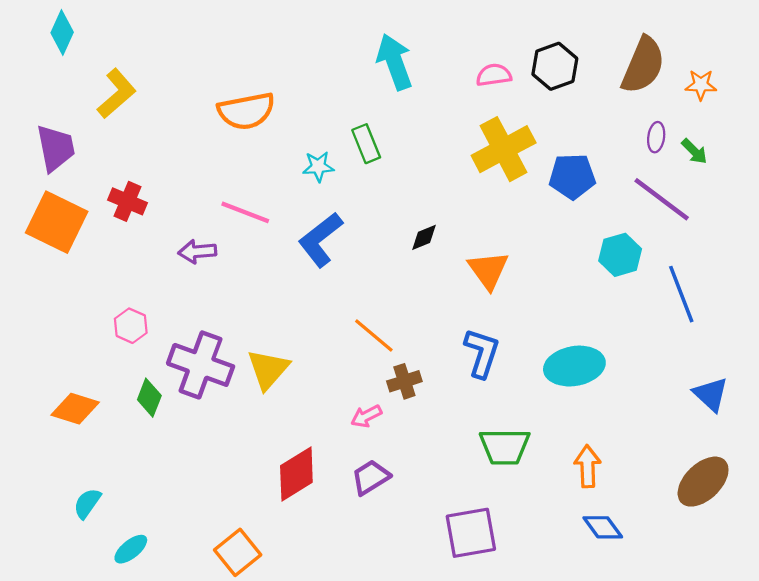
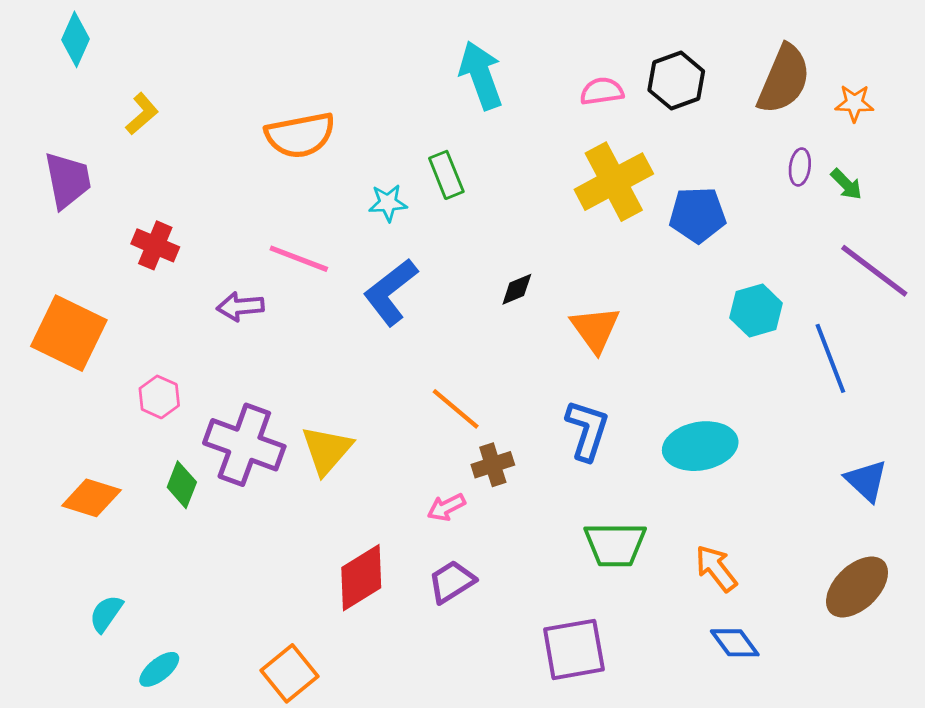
yellow L-shape: (117, 94) -> (142, 114), size x0.7
purple line: (662, 199) -> (874, 271), moved
orange square: (57, 222) -> (69, 333), moved
orange arrow: (588, 466) -> (716, 568), turned -36

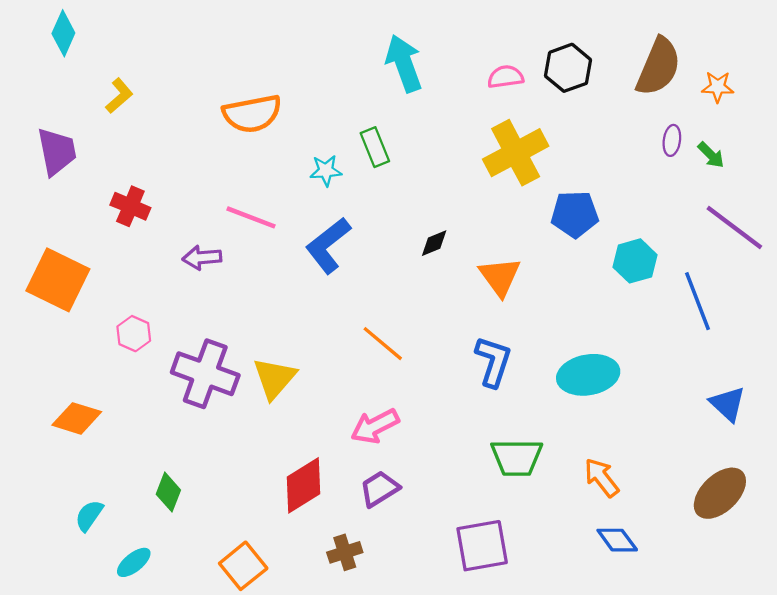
blue pentagon: (698, 215) -> (575, 214), moved
brown cross: (493, 465) -> (345, 552), moved
green diamond: (182, 485) -> (168, 492), moved
pink arrow: (446, 507) -> (375, 426), size x1.5

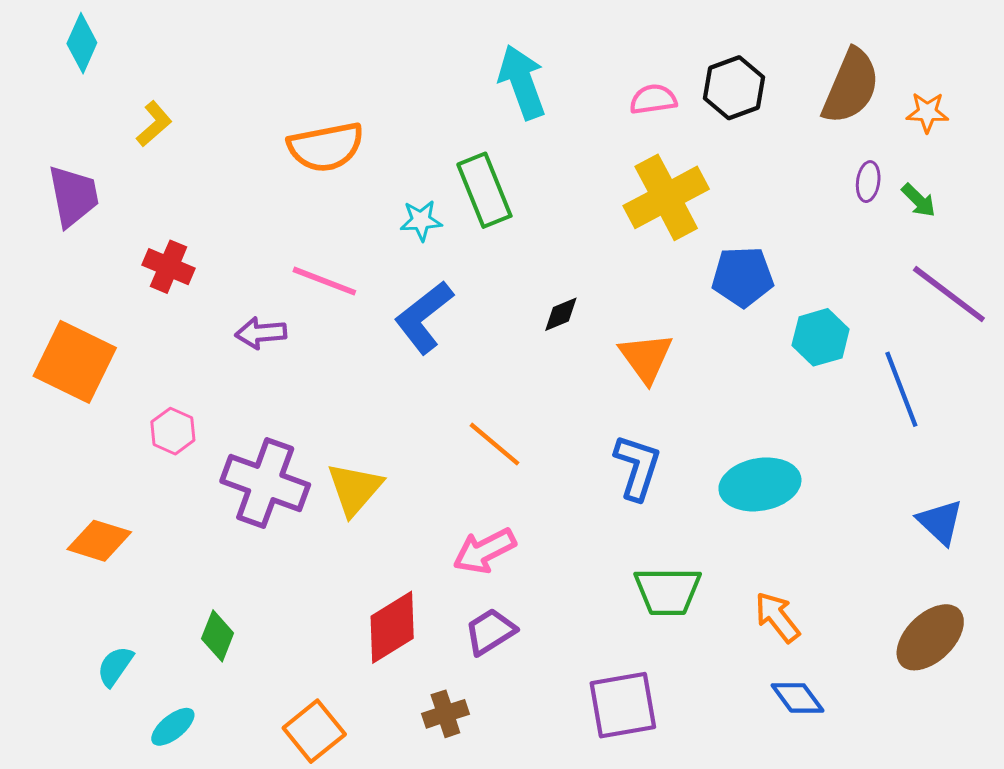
green rectangle: (375, 147) -> (484, 190), size x1.4

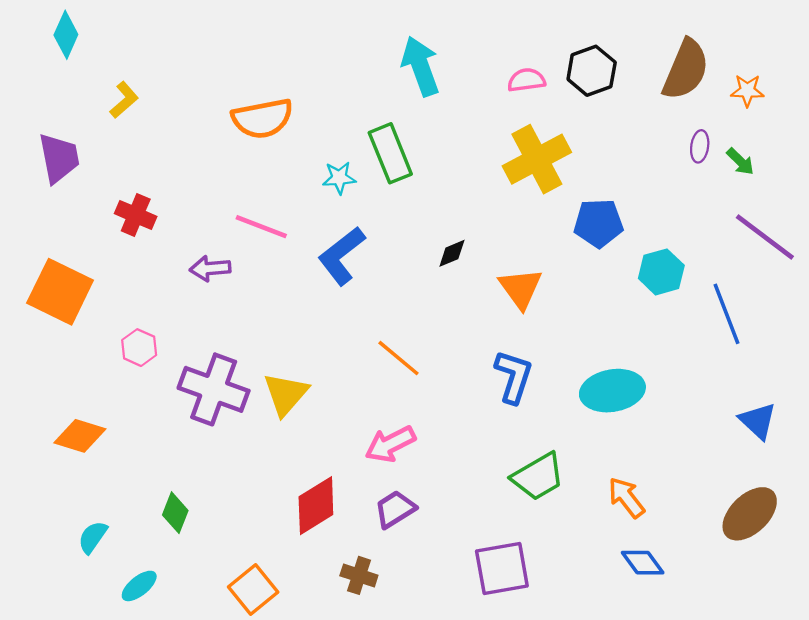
green trapezoid: (668, 591) -> (538, 477), turned -30
brown cross: (445, 714) -> (359, 575), turned 36

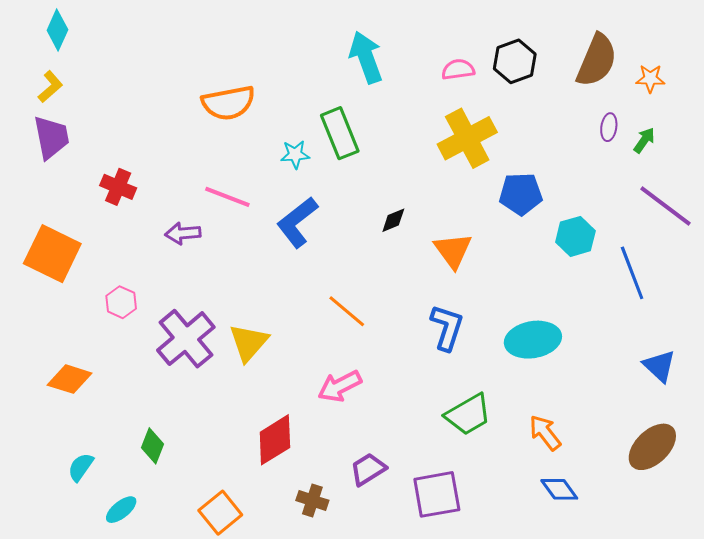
yellow L-shape: (124, 100) -> (50, 87), moved
green arrow: (740, 161) -> (644, 140), turned -100
purple cross: (214, 389) -> (186, 339), turned 30
purple trapezoid: (395, 509) -> (368, 469), moved

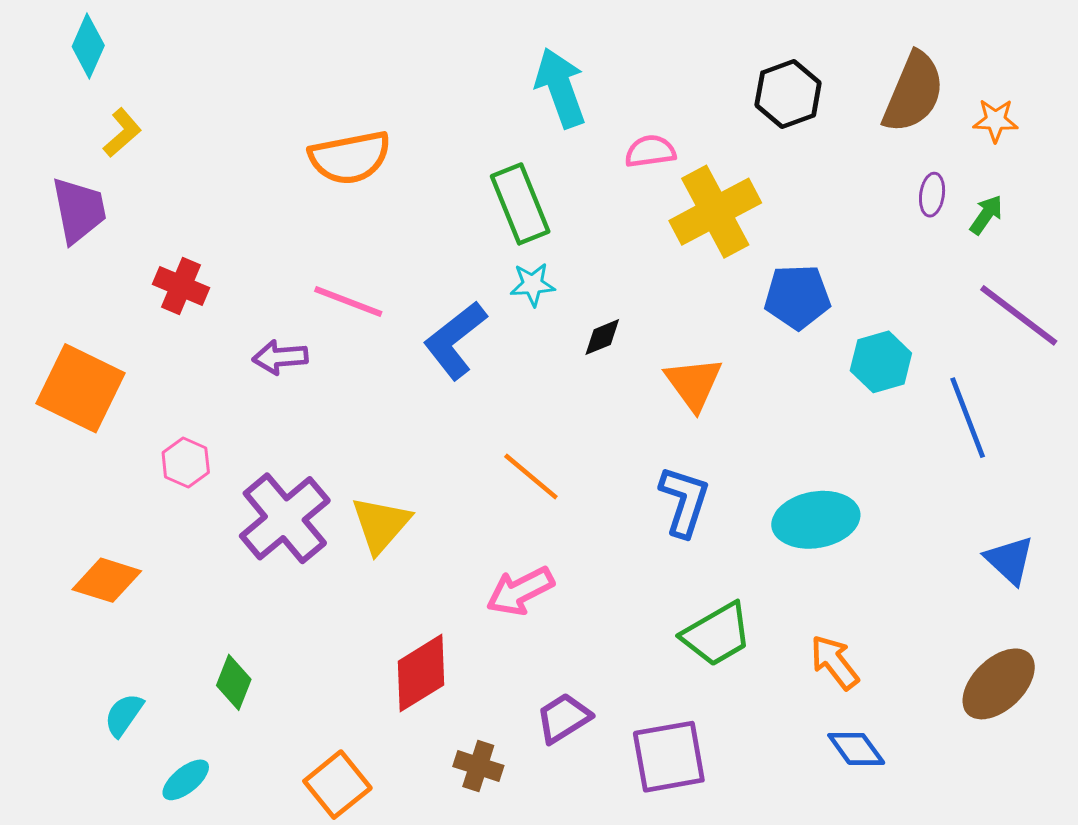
pink semicircle: (458, 69) -> (650, 151), moved
yellow L-shape: (50, 87) -> (122, 133), moved
cyan star: (295, 154) -> (533, 284), moved

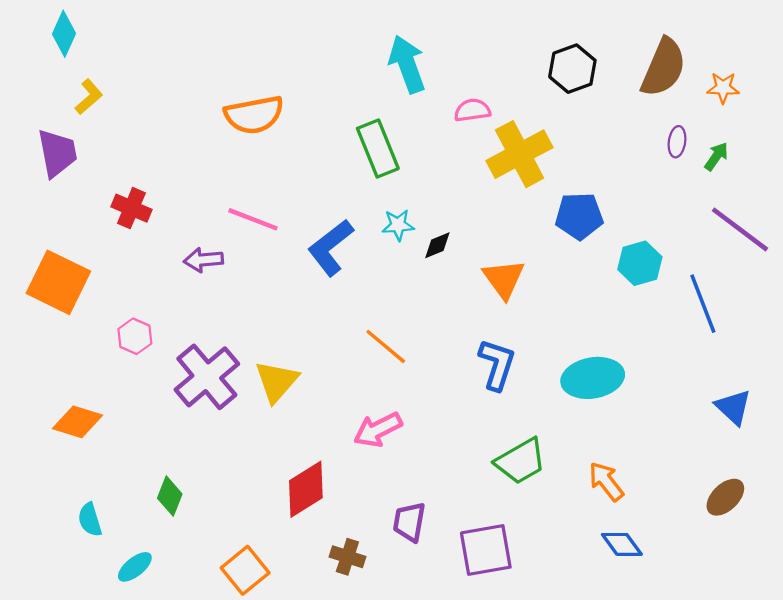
cyan star: (533, 284) -> (398, 225), moved
brown ellipse: (999, 684) -> (725, 497), size x0.7
cyan semicircle: (124, 715) -> (90, 520), turned -52
purple trapezoid: (564, 718) -> (409, 522), turned -48

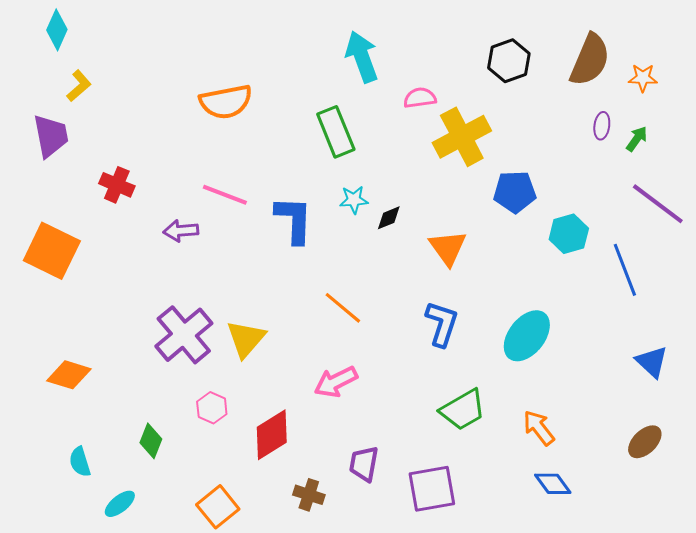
blue L-shape: (331, 247) -> (294, 220), turned 130
pink hexagon: (135, 336) -> (212, 408), moved
cyan ellipse: (593, 378) -> (527, 336), turned -42

